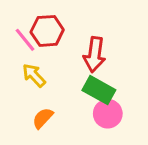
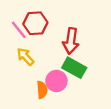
pink circle: (108, 114) -> (56, 81), moved
orange semicircle: (43, 118) -> (42, 90), moved, turned 133

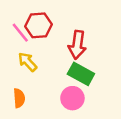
pink circle: (56, 81) -> (72, 98), moved
orange semicircle: (42, 90) -> (19, 98), moved

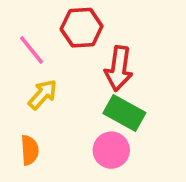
red hexagon: (38, 25) -> (82, 28), moved
yellow arrow: (28, 62) -> (43, 94), turned 85

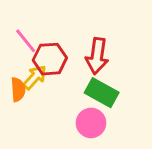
red hexagon: (82, 28) -> (50, 59), moved
orange semicircle: (30, 150) -> (18, 89), moved

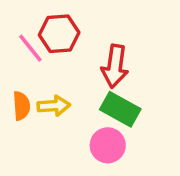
red hexagon: (50, 59) -> (59, 34), moved
yellow arrow: (35, 77) -> (54, 106), moved, turned 44

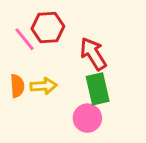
red arrow: (115, 66) -> (93, 54), turned 140
green rectangle: (120, 109) -> (98, 89), turned 48

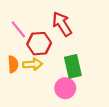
red hexagon: (48, 27) -> (39, 44), moved
red arrow: (93, 54) -> (62, 24), moved

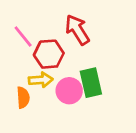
orange semicircle: (13, 64) -> (23, 97), moved
pink circle: (65, 88) -> (69, 91), moved

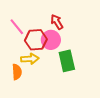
red arrow: (77, 30) -> (57, 22), size x0.7
pink circle: (69, 91) -> (51, 40), moved

